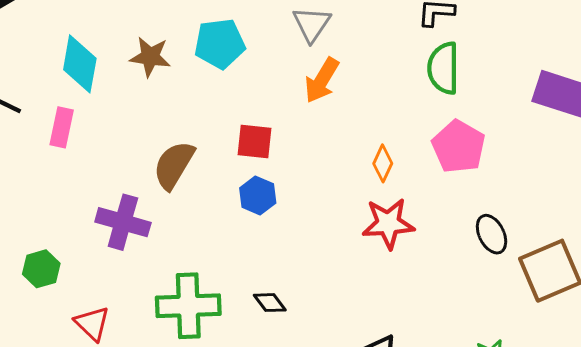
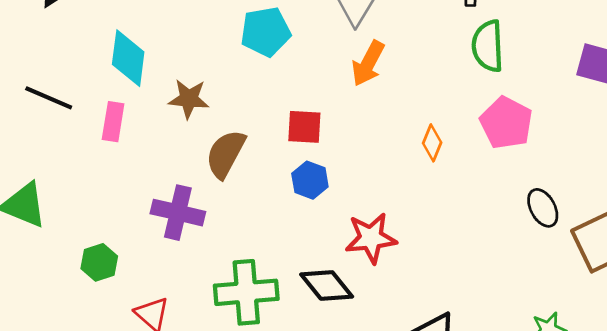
brown star: (150, 57) -> (189, 99), moved
red star: (388, 223) -> (371, 238), moved
black diamond: (270, 303) -> (327, 285), size x1.6

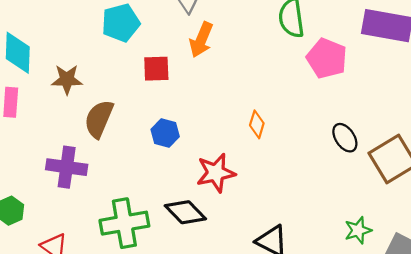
pink pentagon: (506, 123) -> (327, 58), moved
red square: (304, 127) -> (156, 69), moved
orange diamond: (432, 143) -> (257, 124), moved

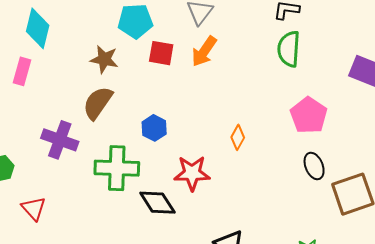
pink pentagon: (327, 58) -> (309, 115), moved
red square: (156, 69) -> (161, 53), moved
brown star: (67, 79) -> (104, 59), moved
green cross: (124, 223) -> (117, 168), moved

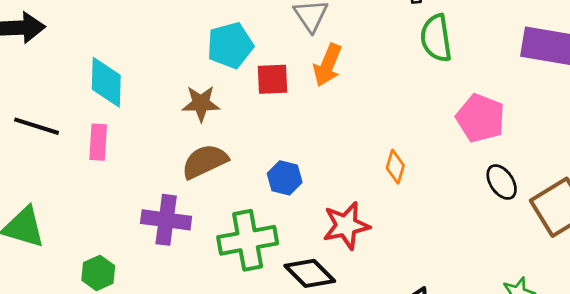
brown semicircle: (98, 103) -> (205, 161), turned 42

